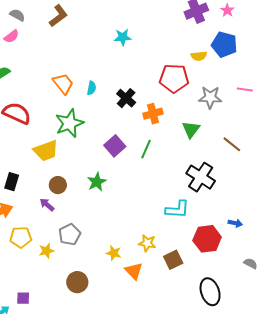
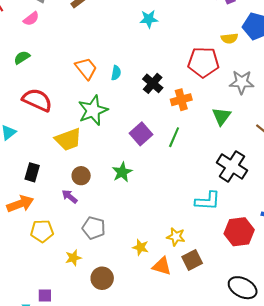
gray pentagon: (70, 234) -> (94, 228), turned -30
yellow star: (46, 251) -> (73, 258), moved
brown square: (173, 260) -> (192, 260), moved
orange triangle: (134, 271) -> (162, 266), turned -30
black ellipse: (210, 292) -> (243, 288), turned -44

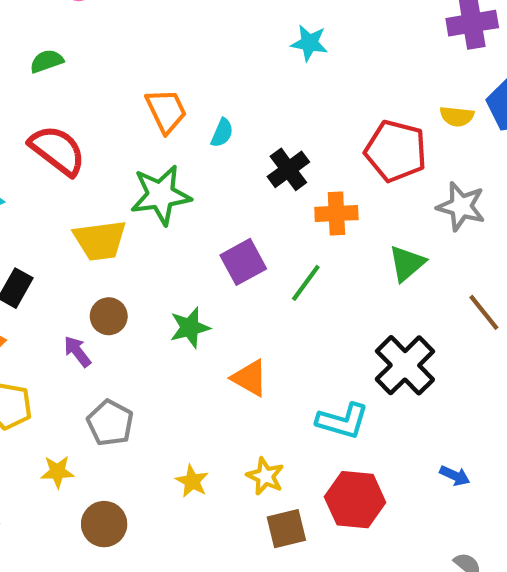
red hexagon: (239, 232) -> (355, 500), moved
orange triangle: (162, 266) -> (250, 378), moved

